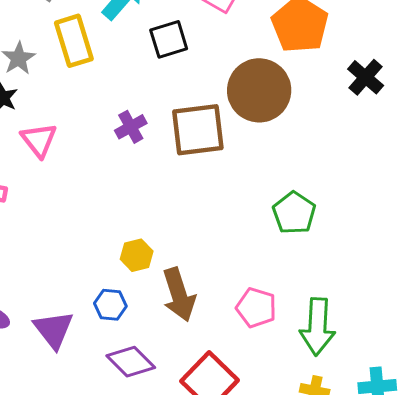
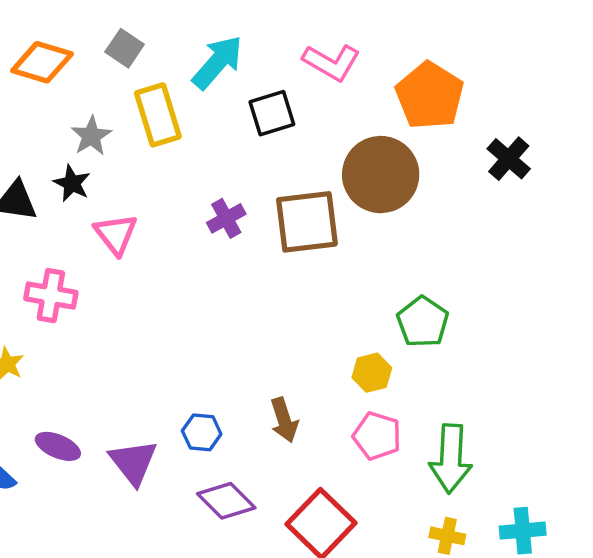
yellow hexagon: (137, 255) -> (372, 373), moved
brown arrow: (179, 295) -> (284, 420), size x0.7

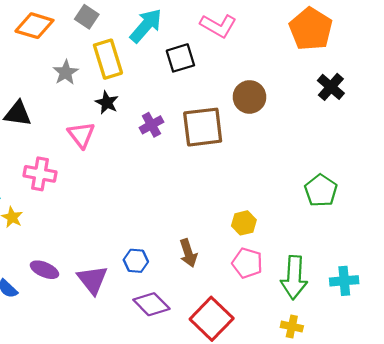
orange pentagon: (430, 96) -> (311, 29), moved
brown circle: (381, 175) -> (250, 97), size x0.7
black star: (72, 183) -> (107, 103), moved
green pentagon: (423, 322) -> (321, 191), moved
cyan cross: (523, 531) -> (344, 281), moved

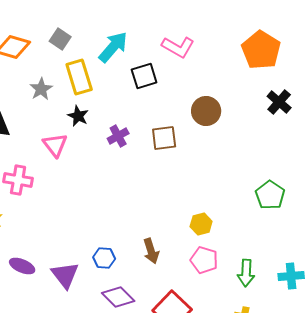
brown square: (203, 127) -> (164, 138), size x0.7
green arrow: (294, 278) -> (246, 273), size x0.7

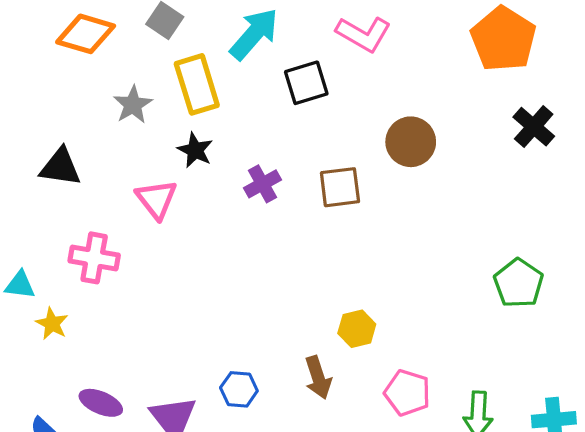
yellow hexagon: (201, 224) -> (357, 329), moved

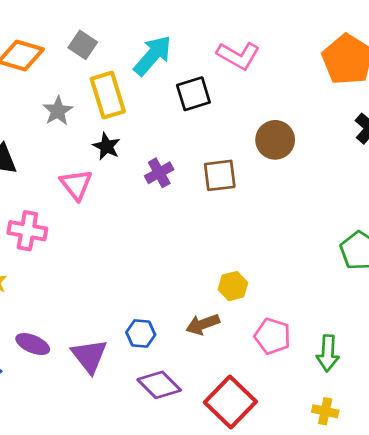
brown arrow: (318, 378) -> (203, 324), turned 88

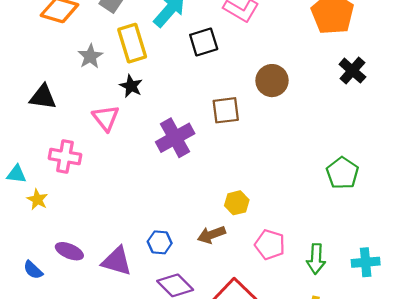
purple cross: (159, 173) -> (175, 138), moved, size x1.6
purple triangle: (89, 356) -> (117, 261), turned -36

